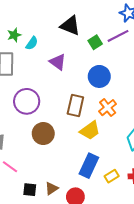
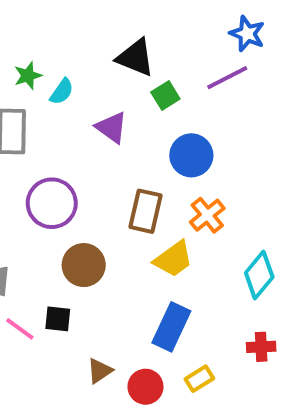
green square: (95, 42) -> (165, 96), moved
yellow rectangle: (112, 176) -> (199, 379), moved
black square: (30, 190) -> (58, 319), moved

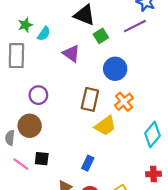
purple circle: (52, 203) -> (38, 95), size x0.7
brown circle: (84, 265) -> (30, 126), moved
blue rectangle: (171, 327) -> (88, 163), moved, size x0.6

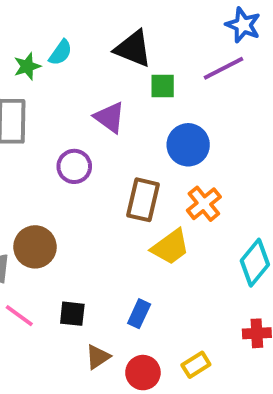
cyan semicircle: (44, 34) -> (61, 53), moved
green square: (101, 36) -> (163, 86), turned 32
purple circle: (38, 95) -> (74, 166), moved
black square: (42, 159) -> (72, 314), moved

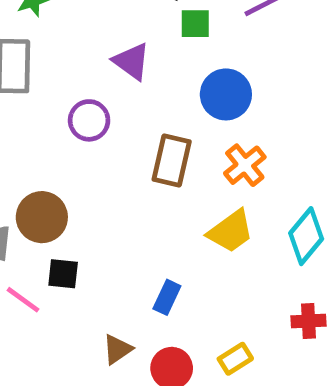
yellow trapezoid: (170, 247) -> (231, 231), moved
black square: (72, 314) -> (63, 274), moved

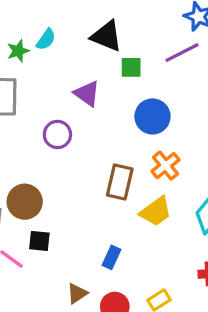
brown rectangle: (172, 161) -> (120, 182), moved

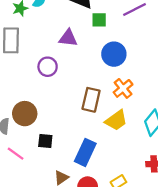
purple triangle: (87, 94) -> (68, 38), turned -30
black square: (39, 241) -> (45, 141), moved
blue rectangle: (112, 257) -> (85, 152), size x1.6

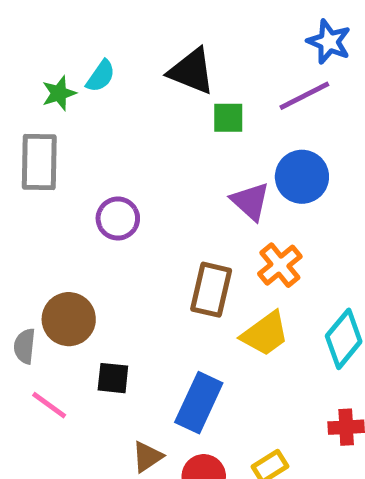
purple triangle: (68, 38) -> (250, 201), moved, turned 36
blue circle: (114, 54) -> (302, 177), moved

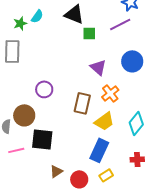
blue circle: (302, 177) -> (132, 61), moved
purple circle: (118, 218) -> (44, 89), moved
black square: (113, 378) -> (42, 139), size x1.6
blue rectangle: (199, 403) -> (99, 150), moved
pink line: (49, 405) -> (16, 150), turned -49

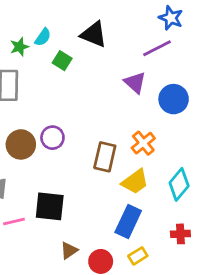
green square: (89, 33) -> (62, 61), moved, turned 32
purple triangle: (98, 67) -> (135, 83), moved
brown circle: (24, 115) -> (21, 144), moved

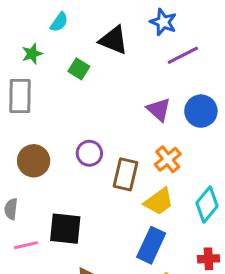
blue star: (171, 18) -> (163, 22), moved
cyan semicircle: (43, 37) -> (59, 22), moved
purple triangle: (135, 83) -> (159, 110), moved
purple circle: (52, 138) -> (89, 153), moved

